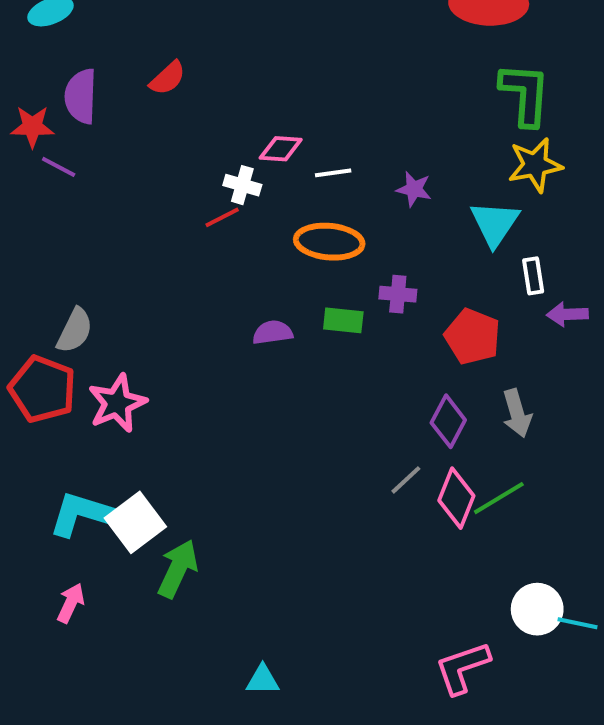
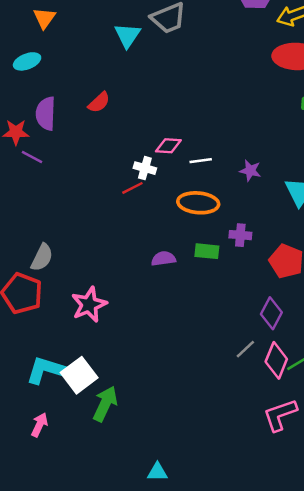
pink star: (117, 403) -> (89, 305), moved
pink L-shape: (462, 668) -> (280, 415), moved

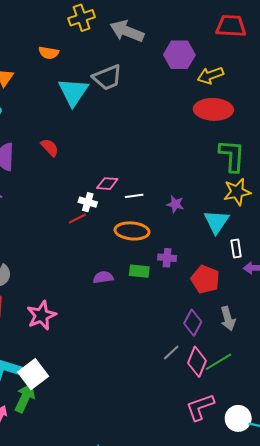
cyan triangle: (128, 35) -> (73, 92), size x1.4
red semicircle: (99, 102) -> (50, 148), turned -90
green arrow: (105, 404) -> (25, 398), moved

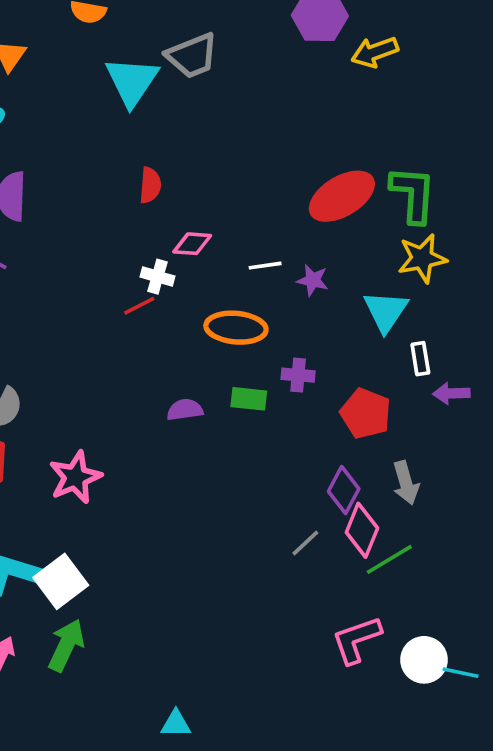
red ellipse: (213, 109) -> (342, 196), moved, turned -33
red semicircle: (50, 148) -> (150, 185), moved, turned 48
white line: (134, 196) -> (265, 266), moved
pink diamond: (197, 362) -> (362, 530), moved
green arrow: (25, 398) -> (66, 645), moved

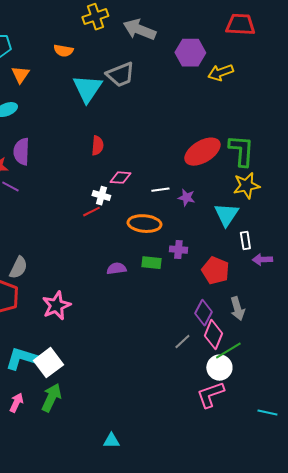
white circle: (424, 660) -> (219, 368), moved

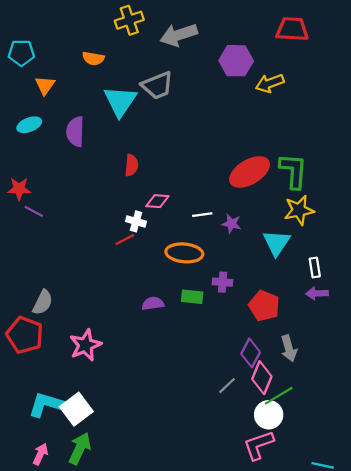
gray arrow: (139, 30) -> (179, 35), turned -40
purple semicircle: (21, 152) -> (75, 132), moved
white rectangle: (245, 241) -> (315, 268), moved

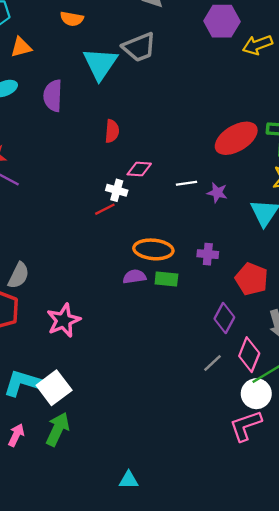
orange triangle: (45, 85) -> (21, 47), turned 40
orange ellipse: (184, 253) -> (153, 249), moved
green rectangle: (192, 297) -> (166, 279), moved
purple diamond: (251, 353) -> (224, 318), moved

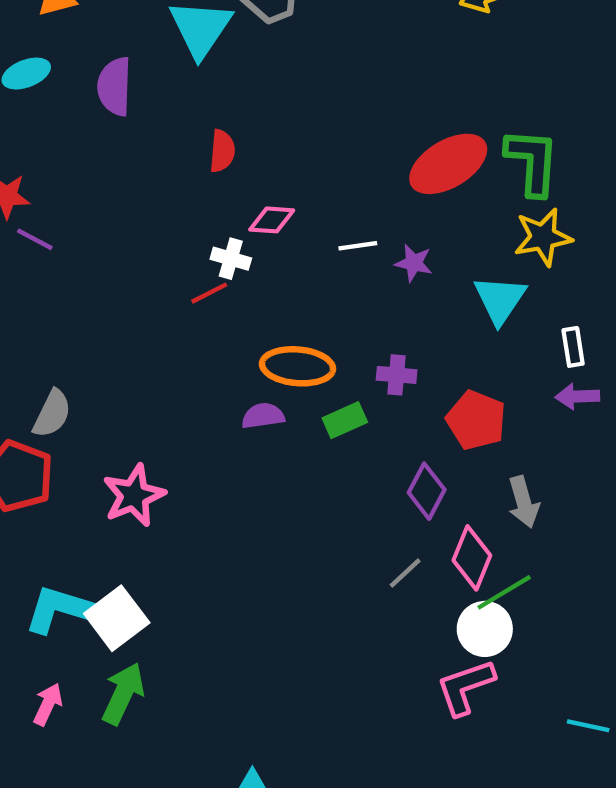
green rectangle: (166, 279) -> (345, 420), moved, turned -30

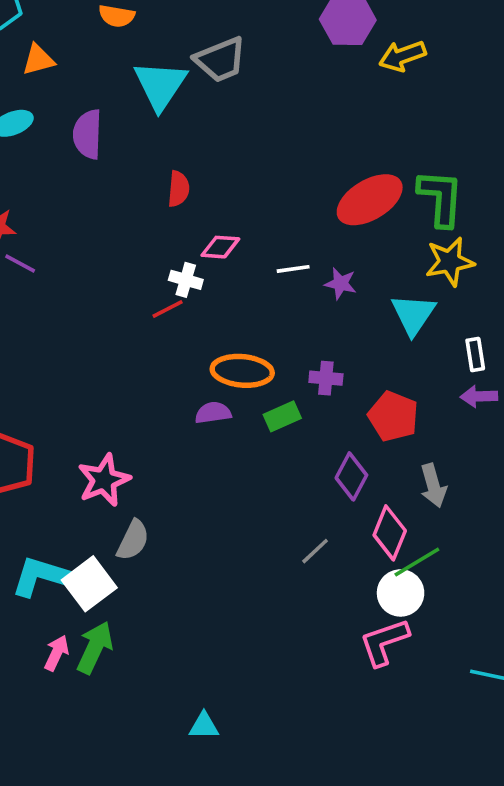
gray semicircle: (52, 414) -> (133, 540), moved
gray line: (405, 573) -> (315, 551), moved
pink arrow: (48, 704) -> (57, 653), moved

